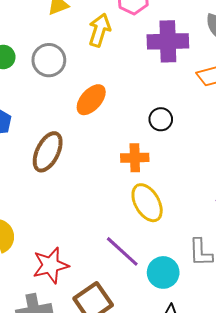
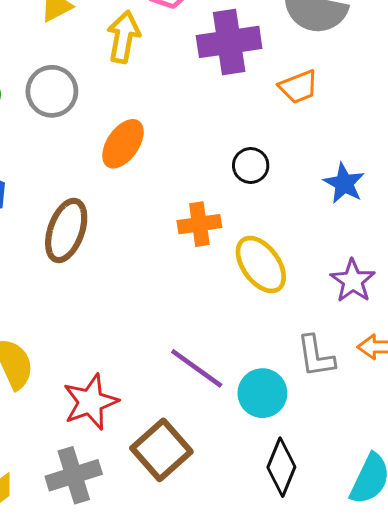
black circle: (161, 119) -> (251, 165), moved
yellow ellipse: (147, 203) -> (261, 264), moved

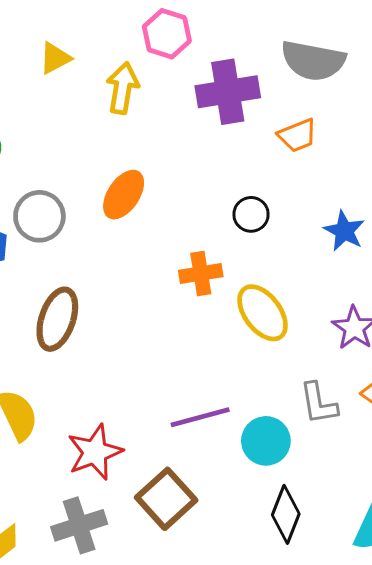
gray circle: (52, 91) -> (39, 216), moved
brown ellipse: (66, 230) -> (57, 319), moved
purple line: (197, 368) -> (200, 417), turned -50

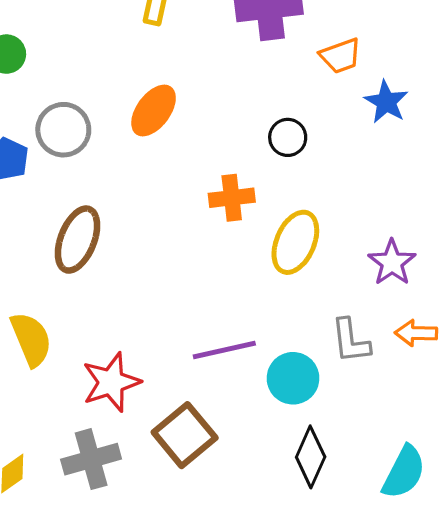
blue star: (344, 231) -> (386, 102), moved
yellow ellipse: (263, 313) -> (295, 242), turned 58

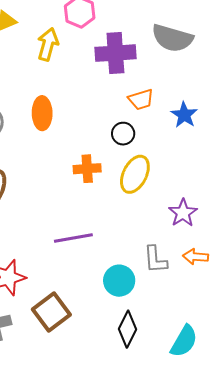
orange trapezoid: (341, 56) -> (141, 99), moved
orange ellipse: (154, 110) -> (42, 113), turned -40
yellow ellipse: (295, 242) -> (135, 174), moved
purple line: (224, 350) -> (73, 238), moved

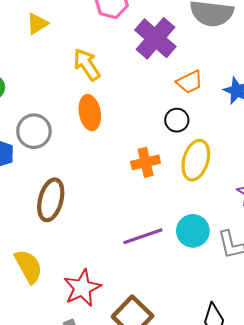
yellow arrow: (48, 44) -> (87, 65), moved, turned -40
purple cross: (115, 53) -> (155, 38), turned -36
cyan circle: (119, 281) -> (193, 231), moved

